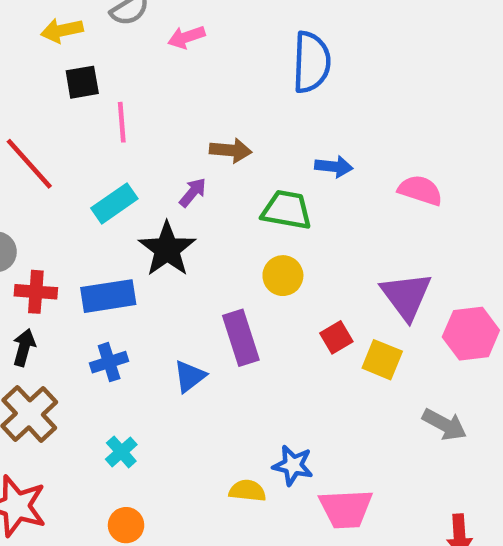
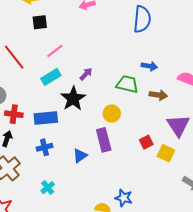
pink line: (122, 122) -> (55, 51), moved, turned 54
brown arrow: (231, 150) -> (158, 95), moved
yellow circle: (283, 276) -> (112, 114), moved

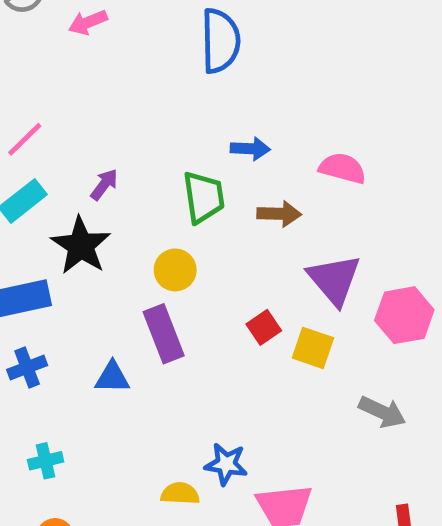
green trapezoid: (127, 84) -> (204, 197), turned 75
blue triangle: (80, 156) -> (112, 377), turned 42
cyan cross: (48, 188) -> (46, 461), turned 32

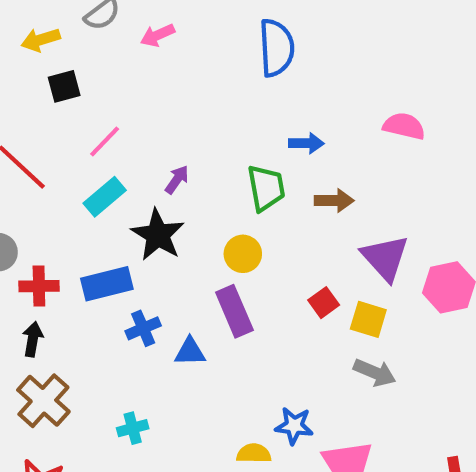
pink semicircle: (342, 168) -> (404, 126), moved
blue cross: (27, 368) -> (143, 328), moved
gray arrow: (382, 412) -> (375, 373), moved

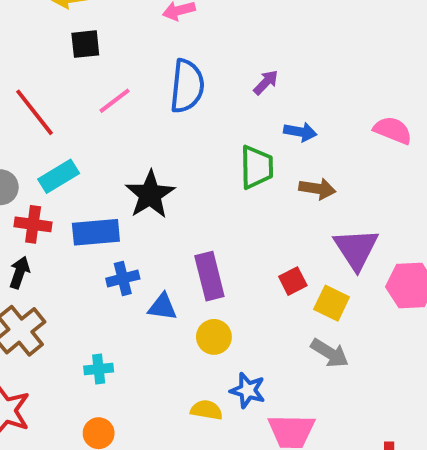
blue semicircle: (276, 48) -> (187, 86), moved
purple arrow: (177, 180) -> (266, 82), moved
cyan rectangle: (105, 197) -> (59, 176), moved
yellow circle: (243, 254) -> (214, 337), moved

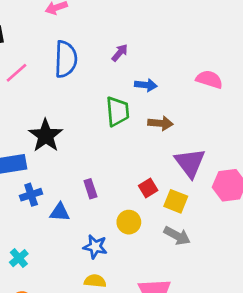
purple rectangle: (209, 276) -> (90, 189), size x0.6
yellow circle: (214, 337) -> (129, 222), moved
cyan cross: (99, 369) -> (19, 258), turned -30
blue star: (248, 390) -> (95, 247), moved

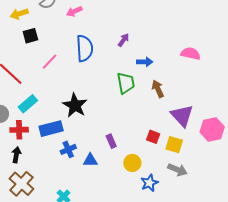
brown arrow: (160, 123) -> (158, 89), turned -114
red square: (148, 188) -> (153, 137), turned -32
yellow circle: (129, 222) -> (132, 163), moved
blue star: (95, 247) -> (149, 183), moved, turned -30

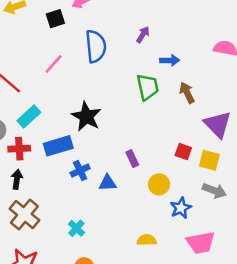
black square: (30, 36) -> (55, 19), moved

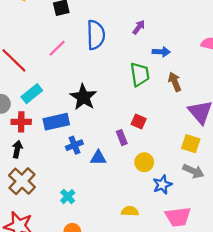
red square: (183, 152) -> (139, 121), moved

